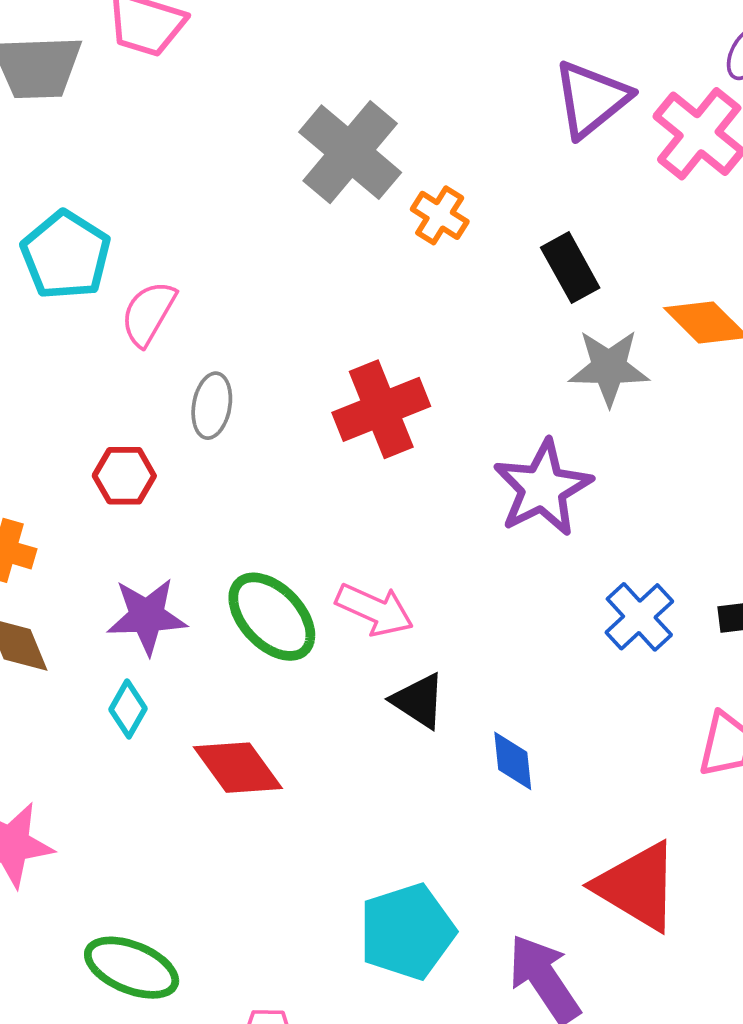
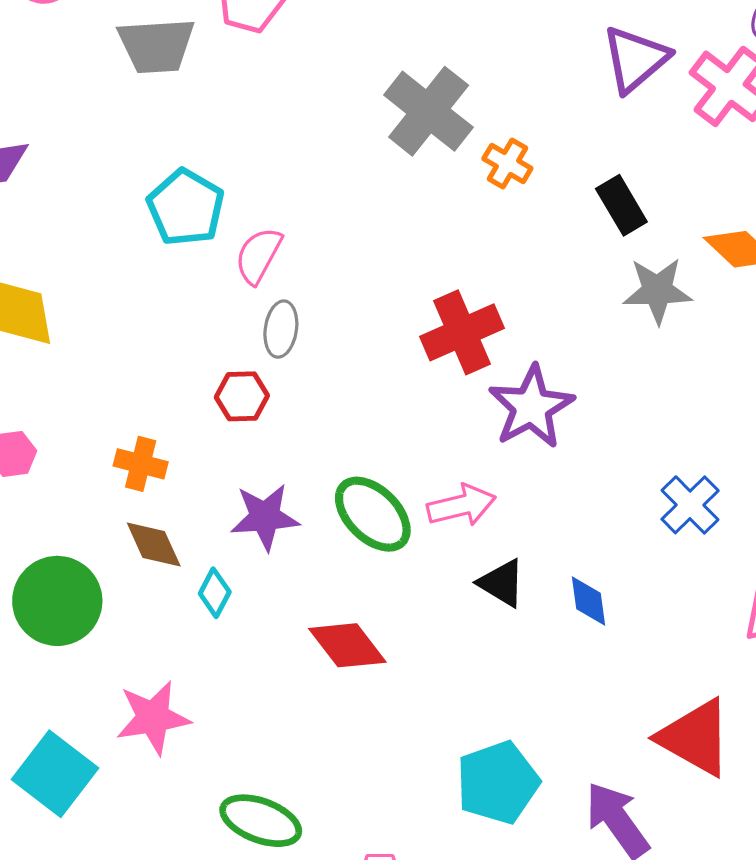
gray ellipse: (212, 406) -> (281, 329), moved
purple star: (543, 488) -> (531, 407), moved
pink arrow: (375, 610) -> (461, 505), turned -36
cyan diamond: (128, 709) -> (215, 593), moved
blue diamond: (513, 761) -> (588, 601), moved

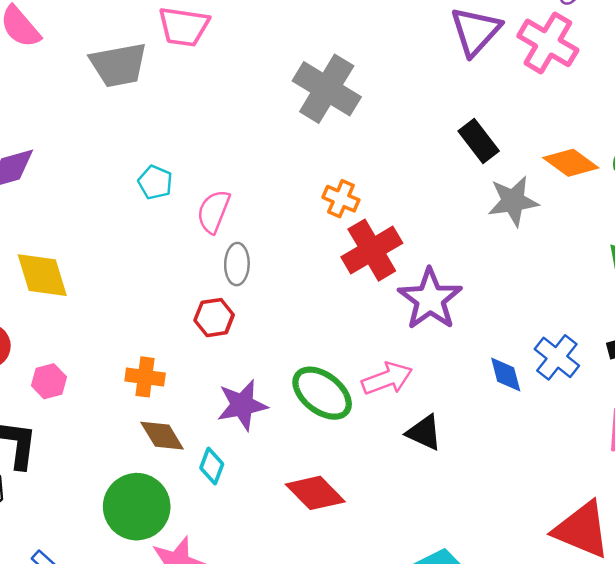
orange cross: (507, 163) -> (341, 199), moved
cyan pentagon: (186, 207) -> (155, 182), size x0.6
green circle: (57, 601) -> (137, 507), moved
blue diamond: (588, 601) -> (506, 374), moved

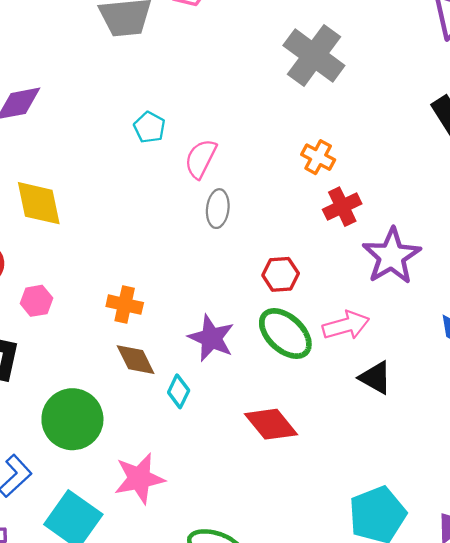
red cross: (372, 250) -> (342, 207), size x0.7
red hexagon: (214, 318) -> (281, 274), moved
purple star: (242, 405) -> (211, 338), turned 30
green circle: (137, 507) -> (72, 419), moved

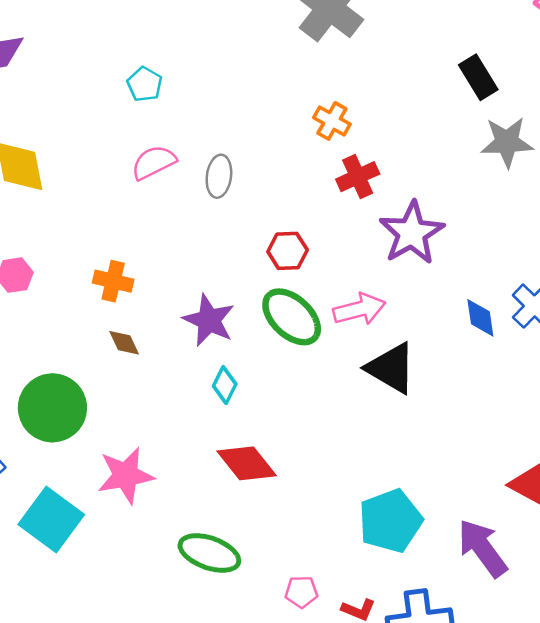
pink semicircle: (201, 159) -> (154, 162), moved, turned 36
brown diamond: (136, 360) -> (124, 343), size x0.7
black triangle: (375, 378) -> (391, 368), size x1.4
cyan diamond: (179, 391) -> (225, 385), moved
red diamond: (271, 424) -> (247, 463), moved

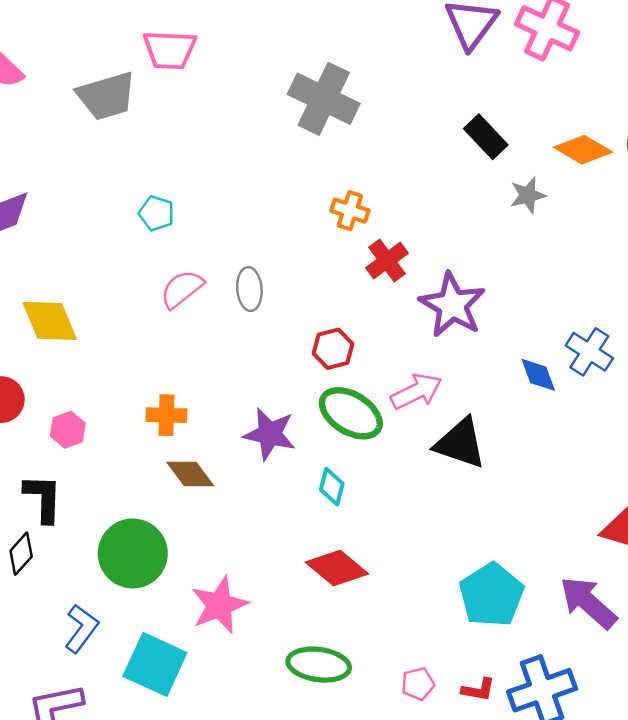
gray star: (507, 142) -> (528, 195), size x0.7
brown diamond: (124, 343) -> (190, 474), size x1.4
cyan diamond: (225, 385) -> (332, 487), moved

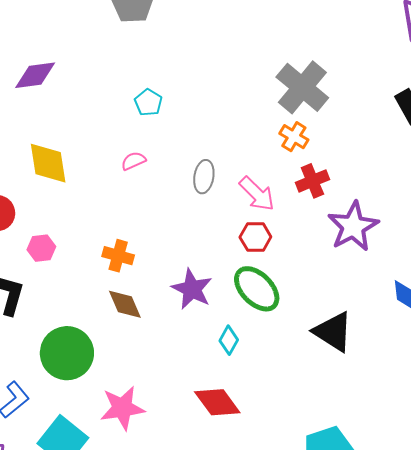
gray cross: (324, 99) -> (302, 87), moved
pink semicircle: (182, 289) -> (133, 161), moved, size x0.7
pink arrow: (416, 392) -> (257, 194), moved, turned 57

